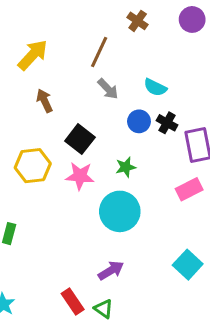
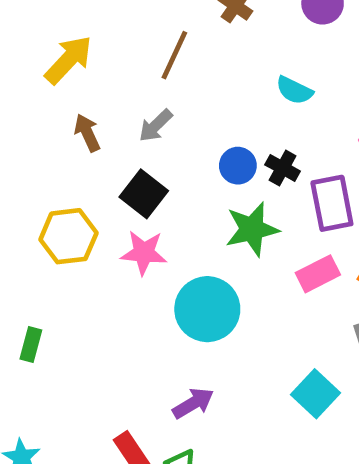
cyan semicircle: (155, 87) -> (294, 90), moved
gray arrow: (108, 89) -> (156, 126), moved, turned 90
green star: (126, 167) -> (252, 229), moved, size x1.6

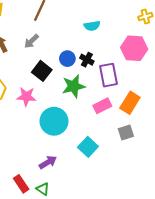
cyan semicircle: (294, 90) -> (92, 26), turned -35
black square: (144, 194) -> (42, 71), moved
cyan square: (315, 394) -> (88, 147), moved

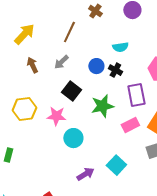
blue circle: (67, 59) -> (96, 66), moved
black cross: (87, 60) -> (115, 70), moved
cyan circle: (54, 121) -> (73, 138), moved, size x0.7
purple arrow: (48, 162) -> (85, 174), moved

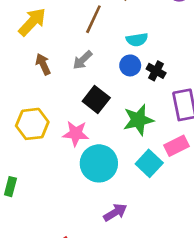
cyan semicircle: (120, 47) -> (137, 40), moved
cyan circle: (73, 138) -> (99, 163), size x1.4
cyan square: (116, 165) -> (149, 163), moved

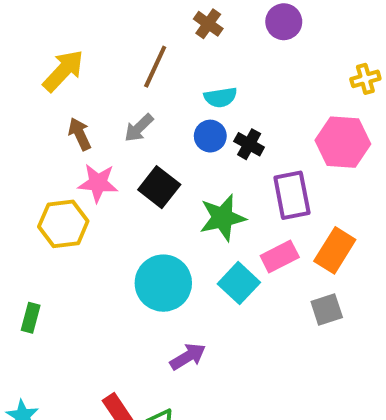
pink star: (76, 133) -> (98, 183), moved

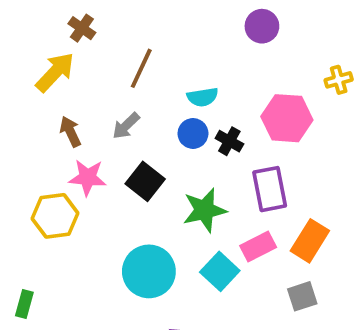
brown cross: (208, 24) -> (82, 28), moved
pink hexagon: (343, 142) -> (287, 118), moved

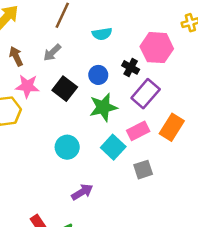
blue circle: (193, 133) -> (98, 75), moved
black cross: (229, 141) -> (131, 67), moved
purple rectangle: (270, 189) -> (146, 94), turned 52
cyan circle: (149, 271) -> (67, 147), size x0.7
gray square: (302, 296) -> (143, 170), moved

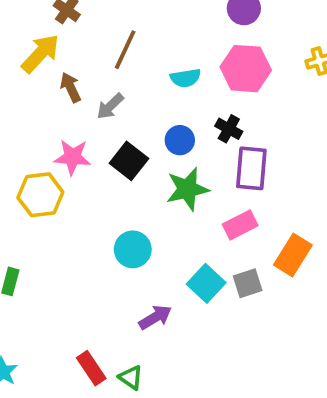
pink hexagon: (157, 48) -> (246, 69), moved
brown arrow: (16, 56) -> (71, 87), moved
purple rectangle: (146, 94) -> (251, 168), turned -36
orange rectangle: (172, 127) -> (293, 255), moved
cyan square: (113, 147) -> (206, 283), moved

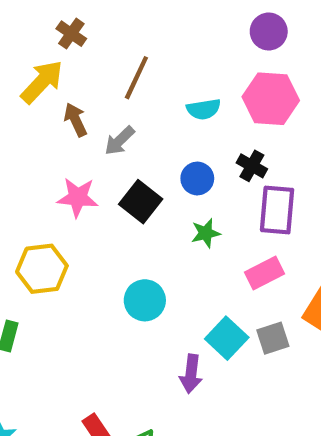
green star: (187, 189) -> (206, 233), size x0.6
yellow hexagon: (40, 195) -> (42, 269), moved
purple arrow: (155, 317) -> (191, 374), moved, turned 128

